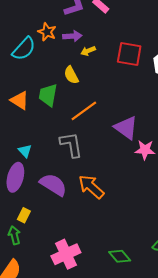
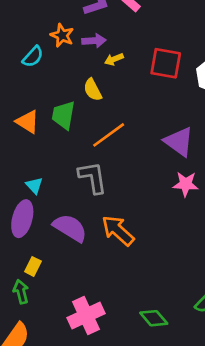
cyan semicircle: (24, 49) -> (33, 57), size x0.7
purple triangle: (126, 128) -> (179, 142), moved

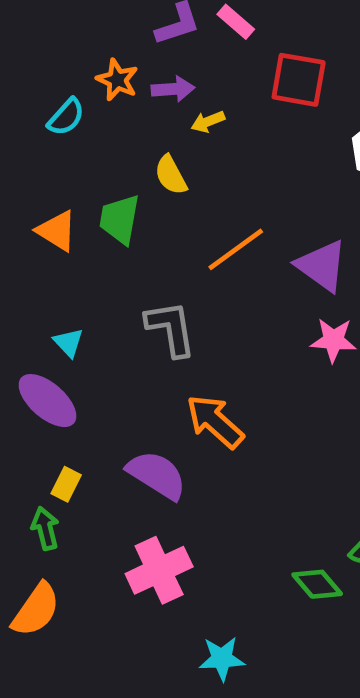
red square: (166, 63) -> (299, 80), moved
orange line: (109, 135) -> (236, 249), moved
purple ellipse: (22, 219) -> (48, 401), turned -64
purple semicircle: (70, 228) -> (157, 475), moved
green diamond: (154, 318) -> (317, 584), moved

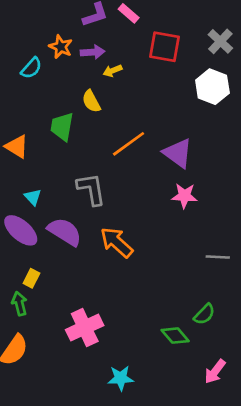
orange triangle: (57, 231) -> (17, 147), moved
purple semicircle: (157, 475) -> (65, 232), moved

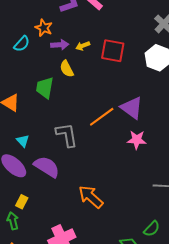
red square: (164, 47) -> (113, 51), moved
purple arrow: (93, 52) -> (60, 45), moved
orange line: (129, 144) -> (102, 117), moved
orange arrow: (117, 242) -> (91, 197), moved

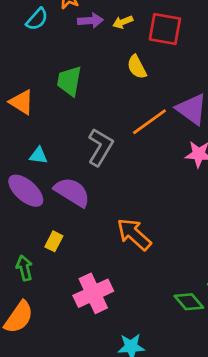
yellow semicircle: (67, 69) -> (137, 67), moved
gray L-shape: (67, 135) -> (100, 147), turned 40
cyan triangle: (23, 141) -> (38, 156), turned -40
yellow rectangle: (22, 202) -> (54, 241), moved

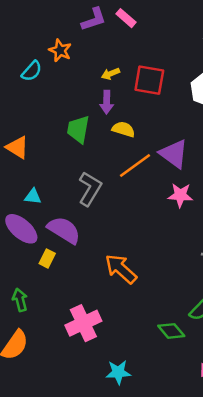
purple arrow: (90, 21) -> (107, 102), moved, turned 95
yellow semicircle: (137, 67) -> (123, 129), moved, turned 135
green trapezoid: (69, 81) -> (78, 129), moved
yellow rectangle: (54, 241) -> (47, 259), moved

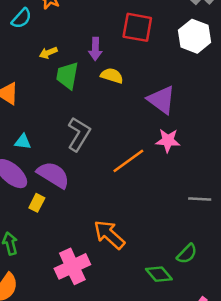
yellow arrow: (111, 74) -> (48, 53), moved
orange line: (135, 165) -> (128, 161), moved
orange arrow: (121, 269) -> (109, 235), moved

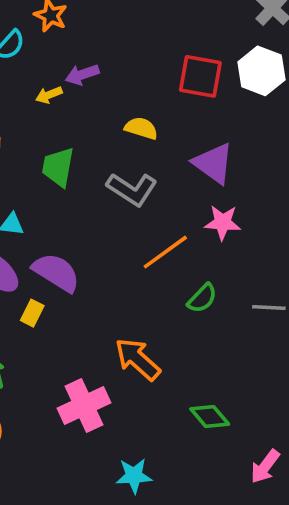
red square: (137, 27) -> (200, 76), moved
purple arrow: (95, 49) -> (82, 75), moved, turned 70
green trapezoid: (67, 76) -> (58, 167), moved
gray L-shape: (79, 134) -> (132, 189), moved, turned 92
green semicircle: (187, 254) -> (202, 298), moved

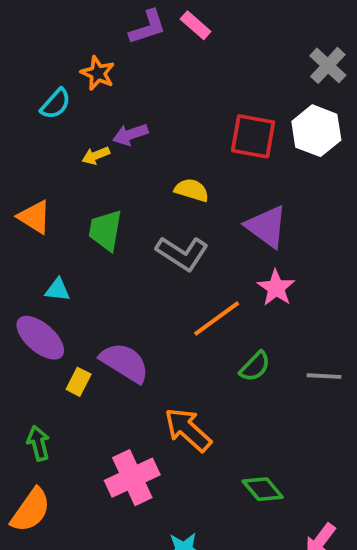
pink star: (223, 222) -> (276, 288), turned 30
purple semicircle: (56, 272) -> (125, 363), moved

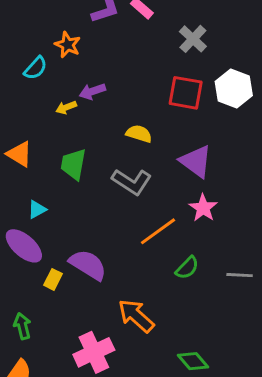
gray cross: (328, 65) -> (193, 39), moved
cyan triangle: (58, 290) -> (37, 209), turned -36

